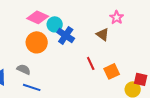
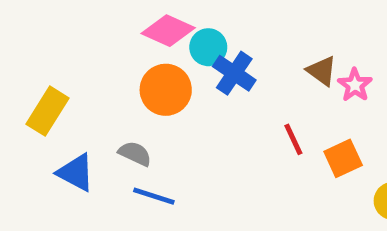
pink star: (117, 17) -> (355, 85), moved

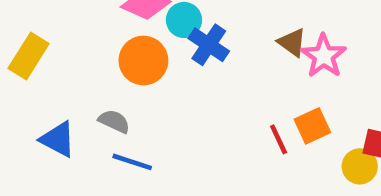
pink star: (355, 85) -> (324, 56), size x1.4
yellow rectangle: (47, 111) -> (29, 56), moved
red line: (293, 139) -> (279, 139), moved

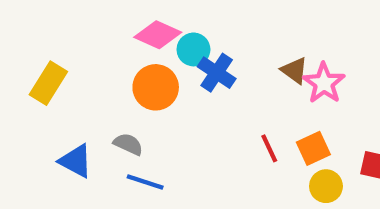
red line: (279, 139) -> (269, 148), moved
yellow circle: (360, 166) -> (326, 186), moved

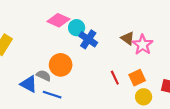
orange circle: (156, 87) -> (61, 65), moved
blue triangle: (76, 161) -> (29, 84), moved

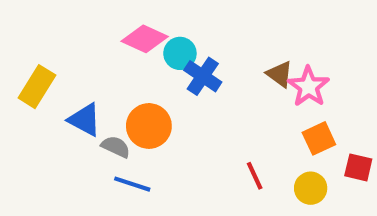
red line: (115, 78) -> (255, 176), moved
orange square: (137, 78) -> (319, 138), moved
blue triangle: (29, 84) -> (85, 120), moved

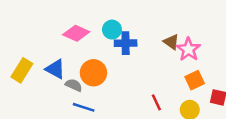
pink diamond: (145, 39) -> (76, 33), moved
blue cross: (203, 76) -> (126, 43), turned -35
yellow rectangle: (37, 87) -> (22, 70), moved

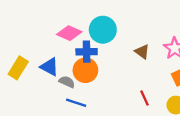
cyan circle: (112, 30) -> (103, 30), size x1.5
brown triangle: (171, 42) -> (142, 52), moved
blue cross: (126, 43) -> (87, 52), moved

